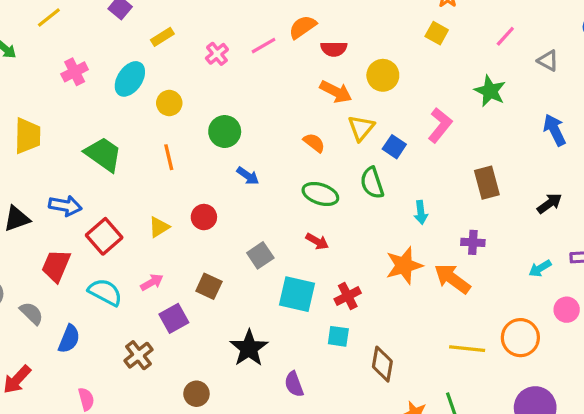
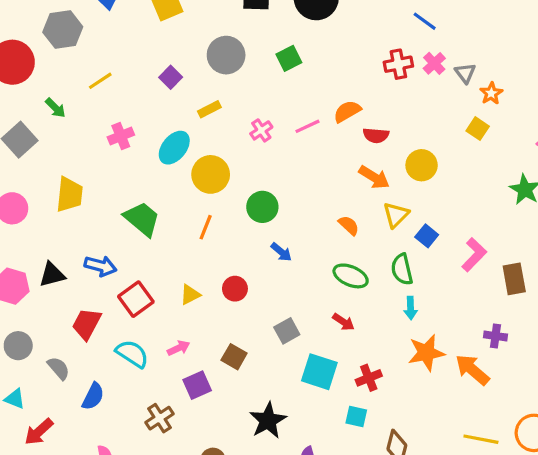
yellow circle: (169, 103) -> (211, 174), size x1.5
pink L-shape: (440, 125) -> (474, 255), moved
orange line: (169, 157) -> (206, 227), turned 30
cyan arrow: (421, 212) -> (411, 308), moved

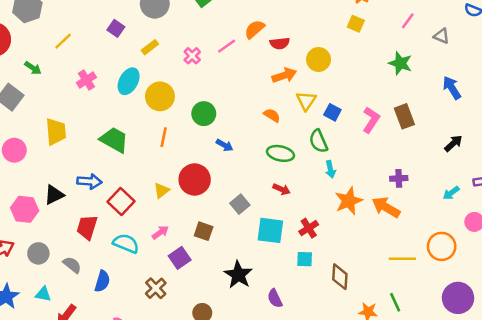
orange arrow: (374, 177) -> (284, 75), turned -40
brown rectangle: (514, 279) -> (404, 116), moved
red circle: (235, 289) -> (195, 179), size x1.6

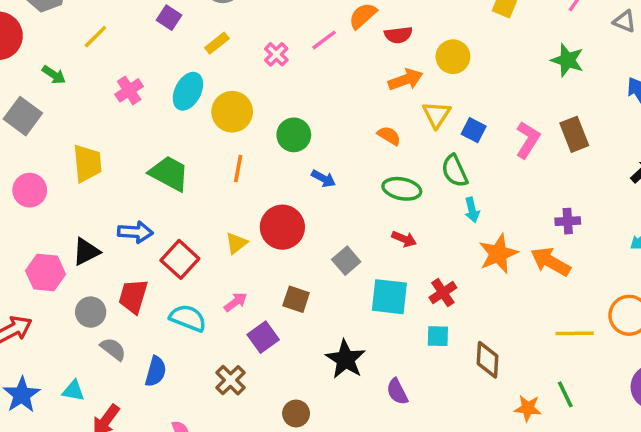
gray circle: (38, 253) -> (91, 312), moved

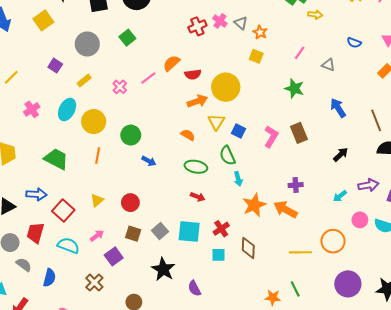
yellow circle: (453, 57) -> (226, 87), size x1.4
red circle: (282, 227) -> (130, 203), moved, size x0.7
gray square: (346, 261) -> (160, 231), moved
brown diamond: (487, 360) -> (248, 248), moved

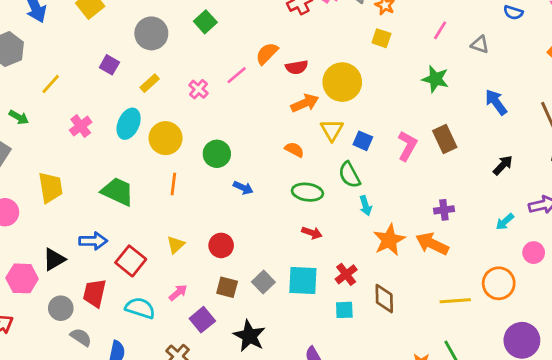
black star: (163, 269) -> (249, 336), moved

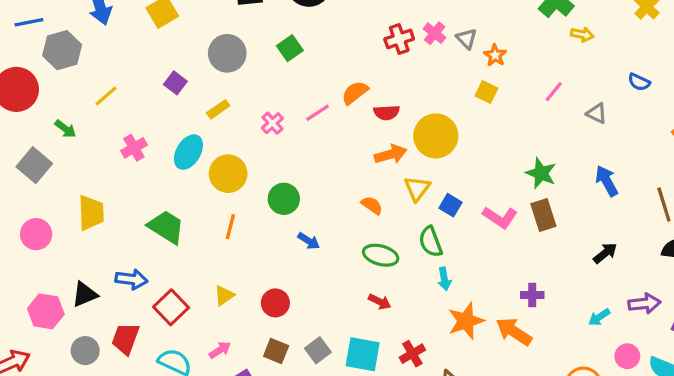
green star: (435, 79) -> (541, 173), moved
pink L-shape: (407, 146) -> (500, 217), turned 88

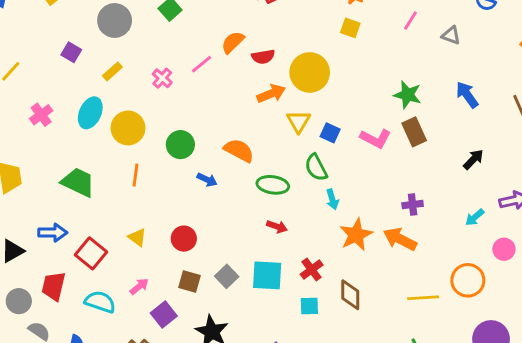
orange semicircle: (372, 205) -> (239, 150), moved, size x1.5
yellow triangle: (224, 296) -> (137, 237), turned -42

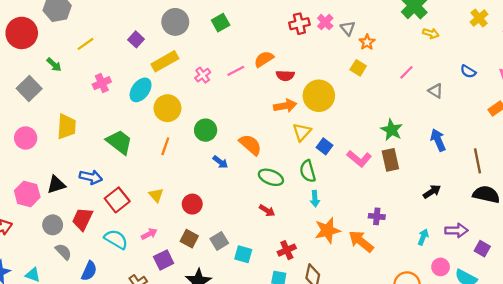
yellow rectangle: (112, 71) -> (165, 61), size x1.6
cyan arrow: (475, 217) -> (423, 237), turned 140
cyan square: (267, 275) -> (243, 254), moved, size x0.7

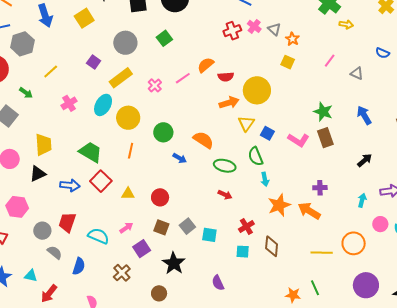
black triangle: (56, 185) -> (38, 174), moved
yellow triangle: (156, 195) -> (128, 194), turned -40
red square: (117, 200) -> (101, 181), moved

